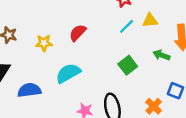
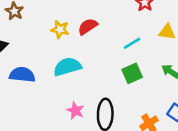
cyan line: (127, 26) -> (132, 43), moved
yellow star: (44, 43) -> (60, 29), moved

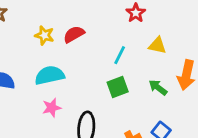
cyan line: (132, 43) -> (120, 55), turned -36
pink star: (75, 111) -> (52, 108), moved, turned 30

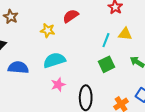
red semicircle: (74, 34) -> (71, 16), moved
yellow triangle: (157, 46) -> (125, 34), moved

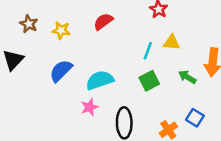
yellow star: (48, 30) -> (61, 30), moved
cyan semicircle: (54, 60) -> (100, 80), moved
blue semicircle: (18, 68) -> (61, 71), moved, turned -48

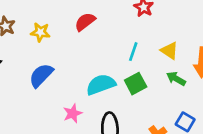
yellow triangle: (172, 42) -> (169, 51), moved, turned 30
cyan semicircle: (100, 80) -> (101, 85), moved

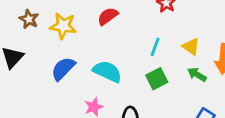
yellow star: (40, 32) -> (63, 26), size x1.4
cyan semicircle: (101, 85) -> (107, 72), moved, turned 44

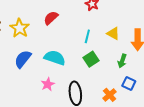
yellow star: (63, 26) -> (20, 28), turned 30
green arrow: (197, 74) -> (122, 61), moved, turned -96

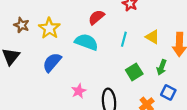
red semicircle: (51, 18) -> (96, 17), moved
cyan semicircle: (55, 58) -> (86, 42), moved
green square: (91, 59) -> (134, 72), moved

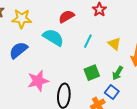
yellow star: (49, 28) -> (22, 19), turned 30
pink star: (79, 91) -> (38, 81), size x1.5
blue square: (168, 92) -> (112, 92), moved

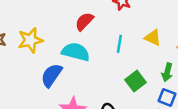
blue semicircle: (18, 50) -> (51, 75), moved

